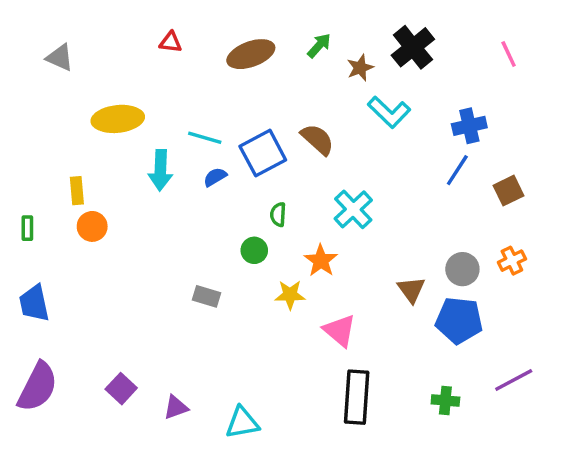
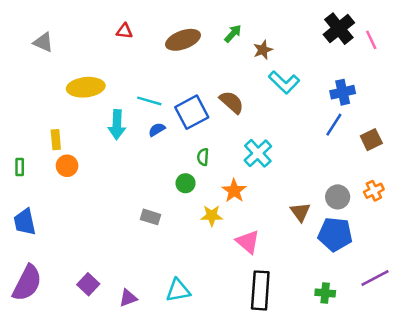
black cross: (413, 47) -> (339, 29), moved
cyan triangle: (242, 423) -> (178, 290), moved

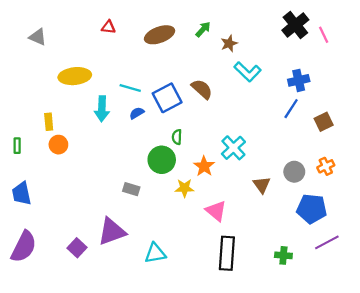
cyan cross: (258, 153) -> (233, 148), moved
green circle: (186, 183) -> (162, 160), size x1.6
blue pentagon: (335, 234) -> (312, 209), moved
purple triangle: (128, 298) -> (112, 232), moved, size x1.8

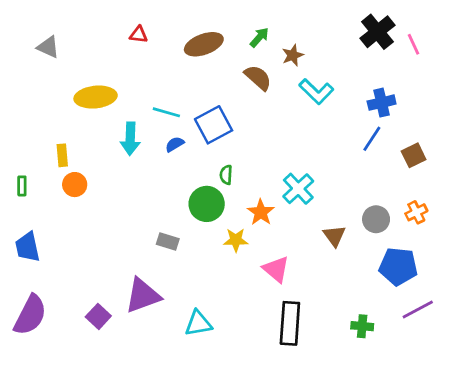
brown semicircle: (202, 89) -> (258, 78), moved

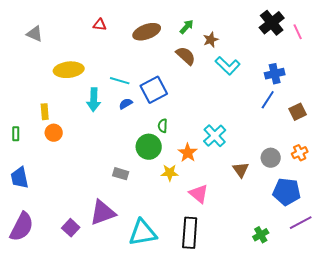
cyan triangle: (198, 323) -> (143, 233), size x1.4
black rectangle: (290, 323) -> (190, 233), moved
green cross: (362, 326) -> (261, 235), turned -35

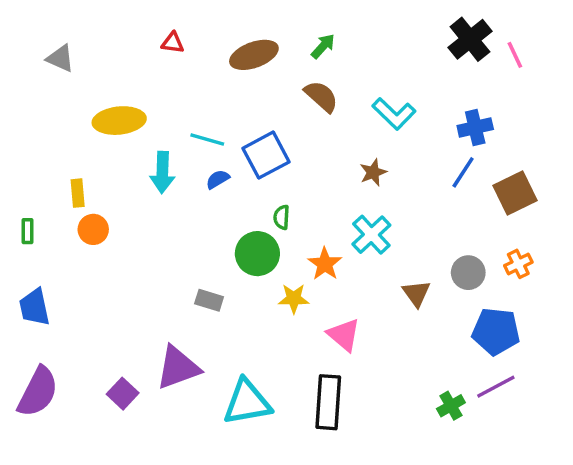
brown star: (211, 40) -> (373, 172), moved
brown square: (298, 112) -> (515, 193), size x1.4
purple line: (301, 223) -> (496, 387), moved

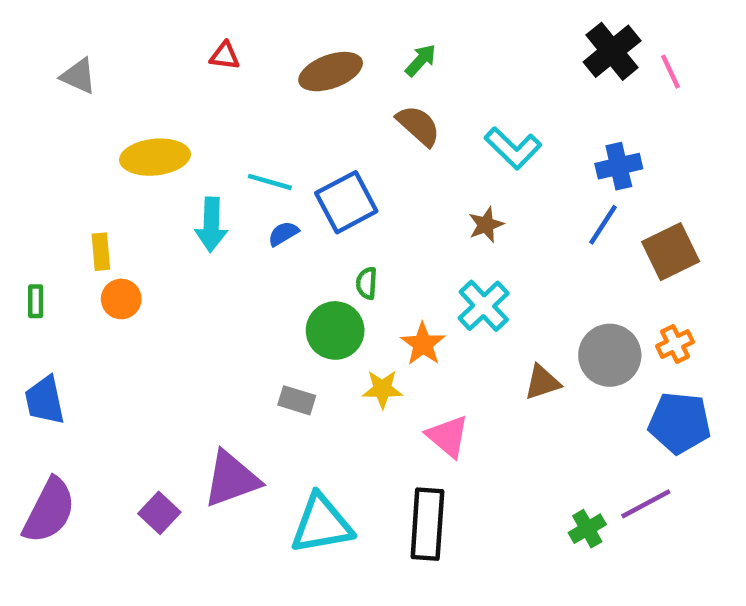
gray circle: (468, 273) -> (610, 355), size x1.4
brown triangle: (416, 293) -> (542, 382), turned 48
gray rectangle: (209, 300) -> (297, 400), moved
blue pentagon: (496, 331) -> (680, 423), moved

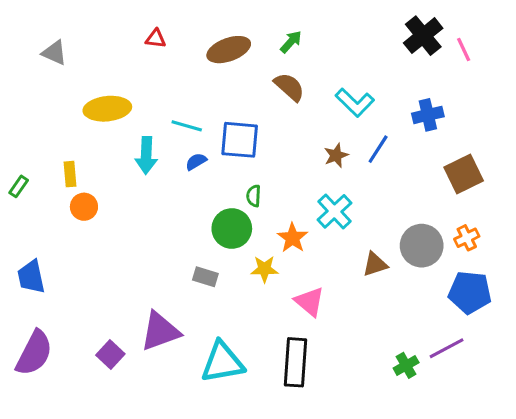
blue square: (346, 202) -> (240, 140), turned 33
blue line: (603, 225) -> (378, 149), moved
green rectangle: (36, 301) -> (19, 186), moved, turned 35

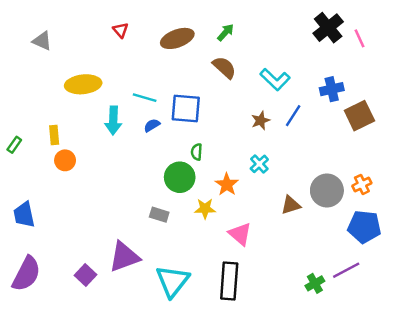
red triangle: (156, 39) -> (121, 30), turned 42
brown square: (464, 174) -> (359, 116), moved
cyan cross: (334, 211) -> (259, 164), size x0.7
cyan triangle: (222, 362) -> (172, 281), turned -42

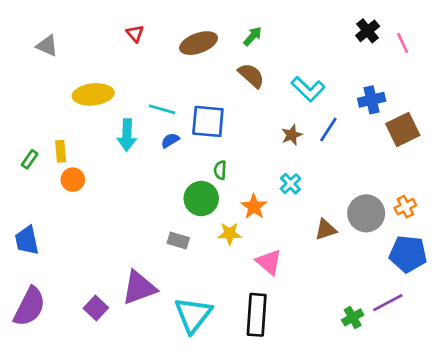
black cross: (328, 28) -> (368, 31), size x0.7
green rectangle: (14, 145) -> (30, 159), moved

